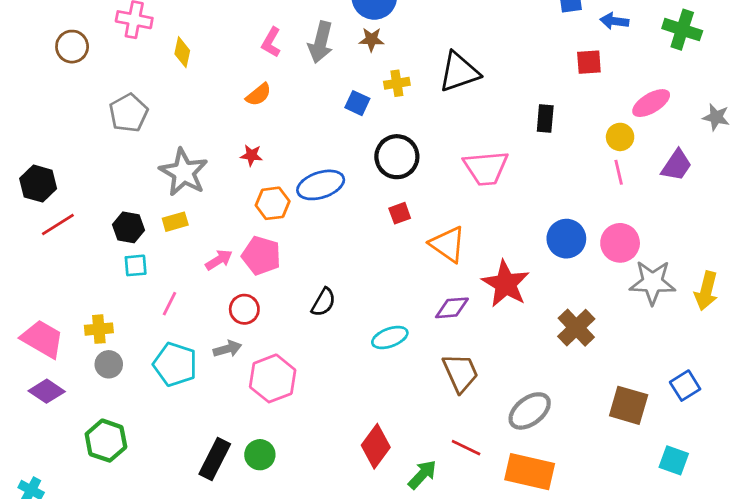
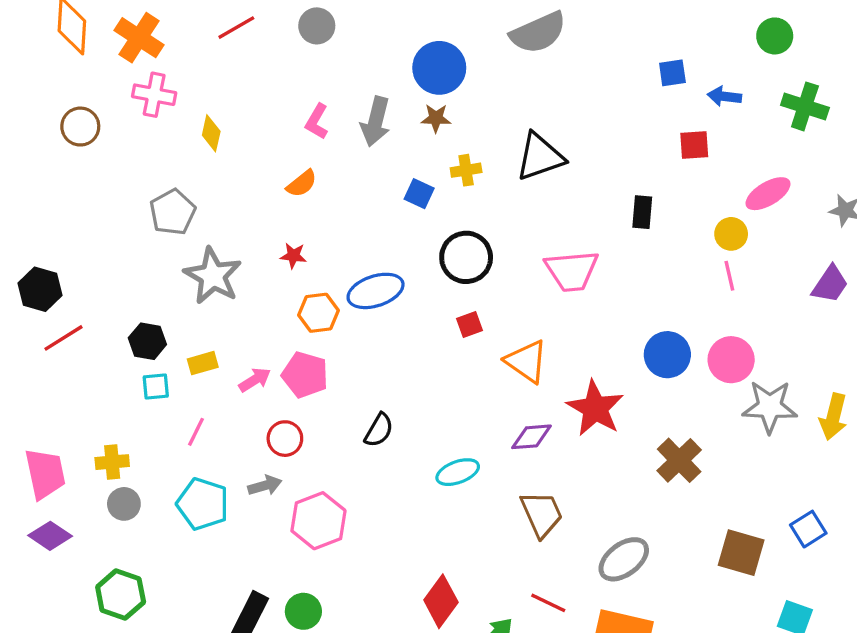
gray pentagon: (129, 113) -> (173, 212), moved
purple trapezoid: (677, 165) -> (830, 284), moved
yellow rectangle: (175, 222) -> (203, 363), moved
pink trapezoid: (42, 339) -> (45, 474), turned 48

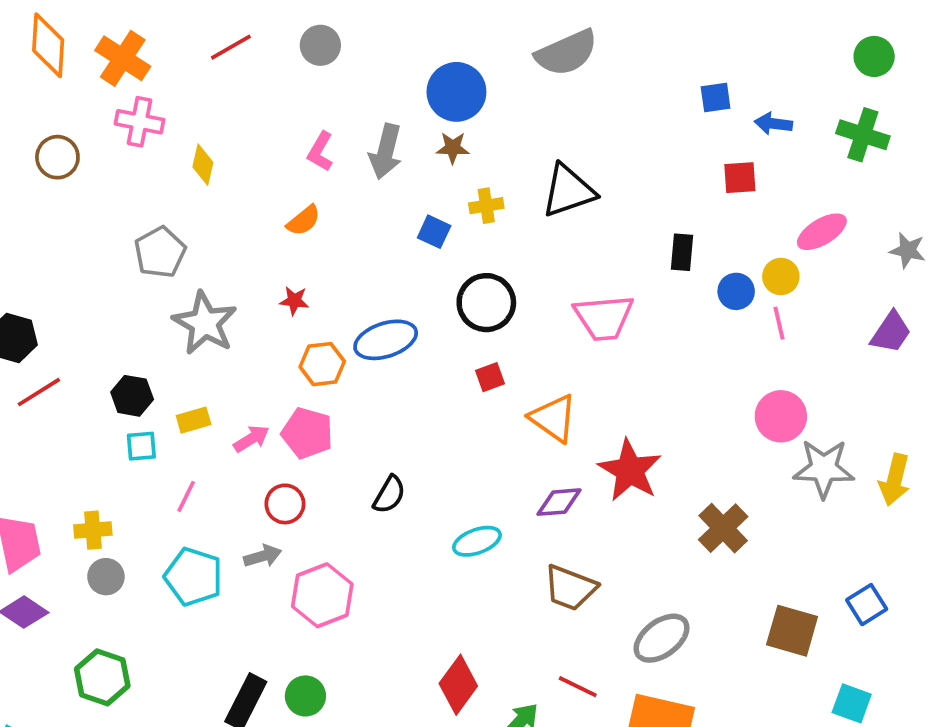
green circle: (775, 36) -> (874, 56), moved
blue circle: (667, 355) -> (736, 291), moved, size x0.7
brown trapezoid: (542, 514) -> (570, 588), turned 135

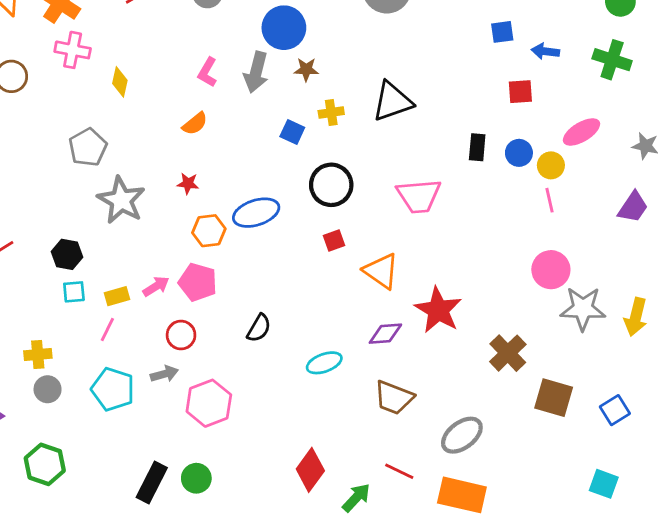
blue circle: (456, 92) -> (284, 28), moved
blue circle: (736, 291) -> (519, 153), moved
yellow rectangle: (194, 420) -> (117, 296), moved
brown square: (792, 631) -> (554, 398), moved

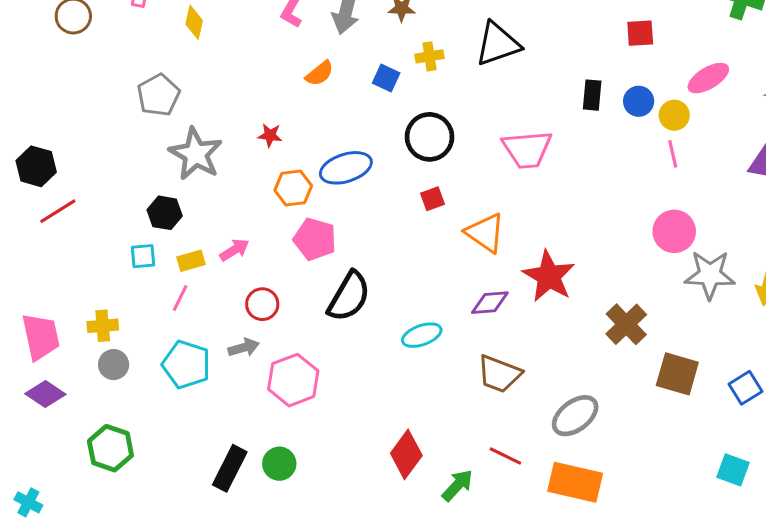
orange semicircle: (195, 124) -> (320, 73), moved
black hexagon: (67, 254) -> (165, 213), moved
pink pentagon: (198, 282) -> (315, 239), moved
black semicircle: (259, 328) -> (349, 296), size x1.6

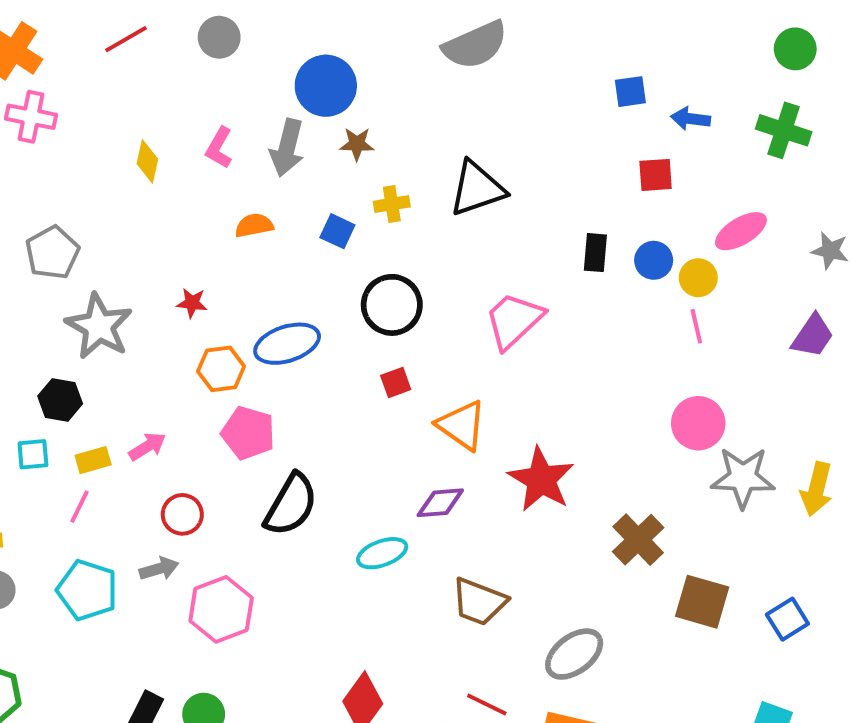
yellow diamond: (194, 22) -> (147, 161), moved
orange semicircle: (320, 73) -> (254, 225), turned -152
pink trapezoid: (527, 149) -> (514, 320), turned 142
purple diamond: (490, 303) -> (440, 503), moved

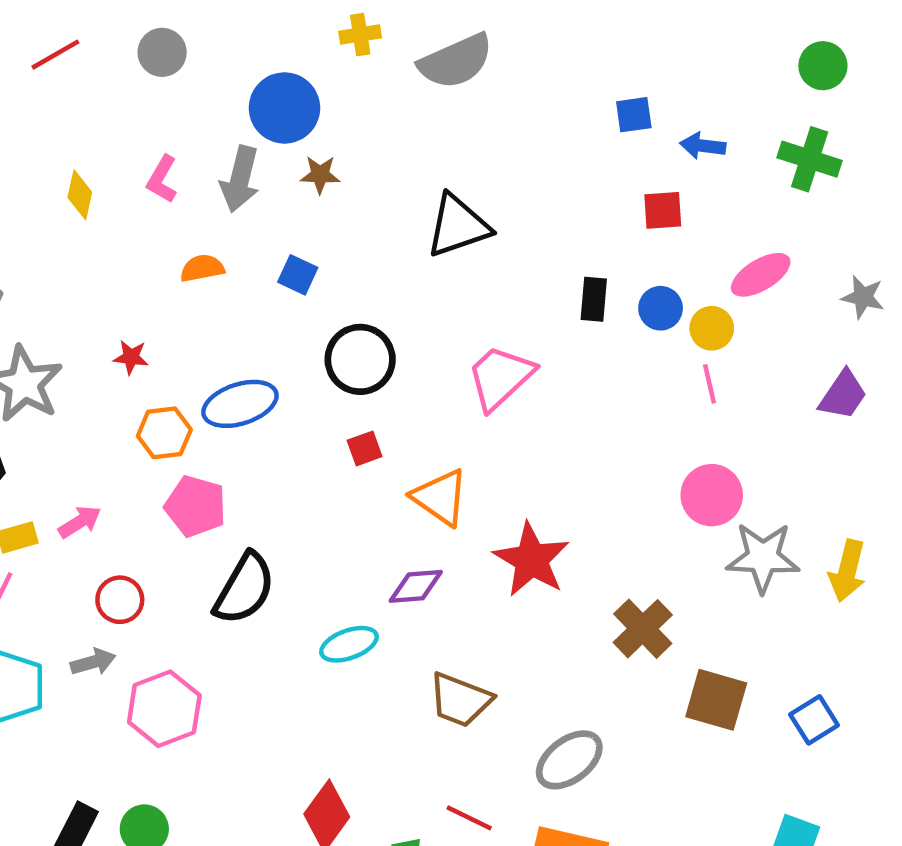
yellow cross: (392, 204) -> (360, 35), moved

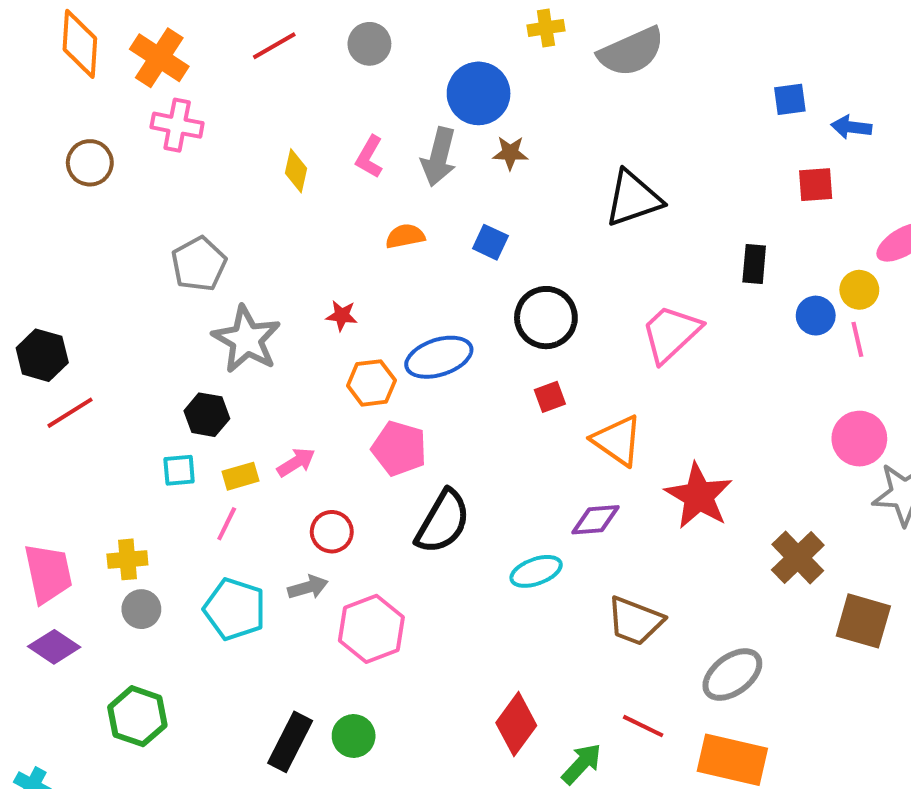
blue circle: (661, 308) -> (816, 316), moved

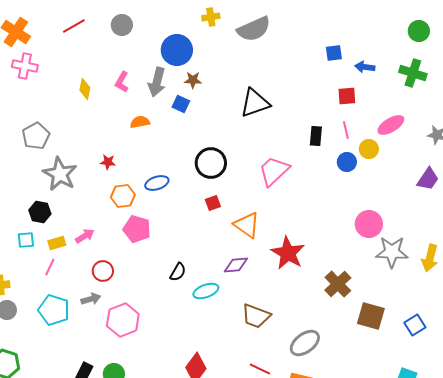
blue square: (490, 242) -> (181, 104), moved
pink line: (857, 339) -> (346, 130), moved
blue ellipse: (439, 357) -> (157, 183), size x0.7
black semicircle: (443, 522) -> (178, 272), moved, size x0.6

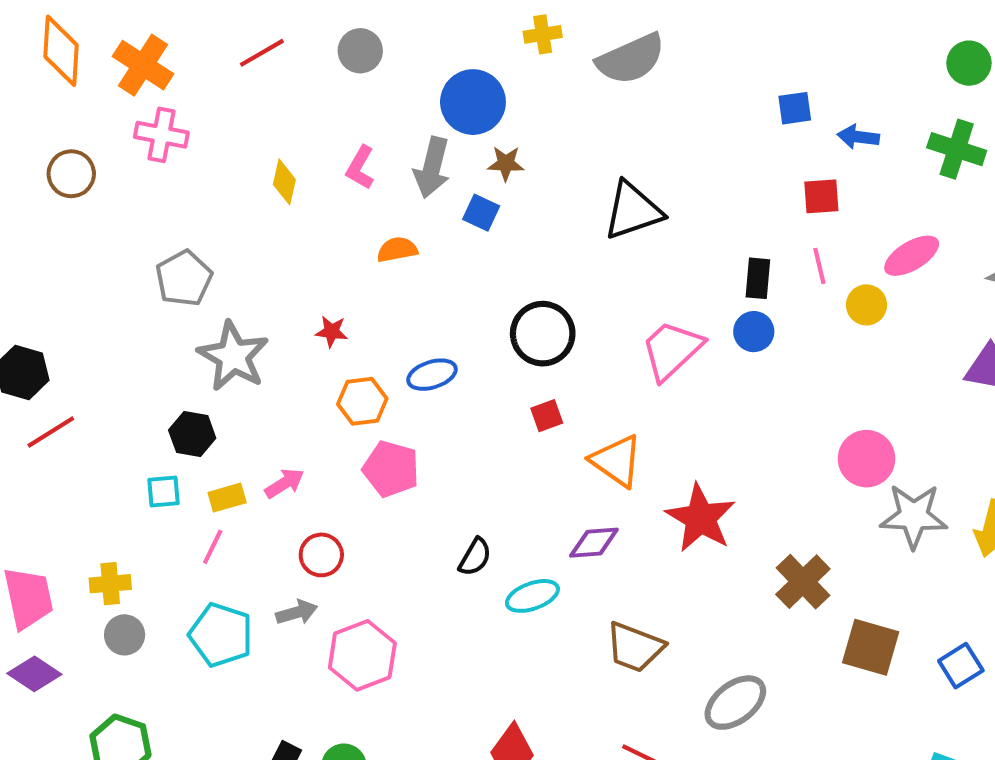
blue circle: (347, 162) -> (754, 332), moved

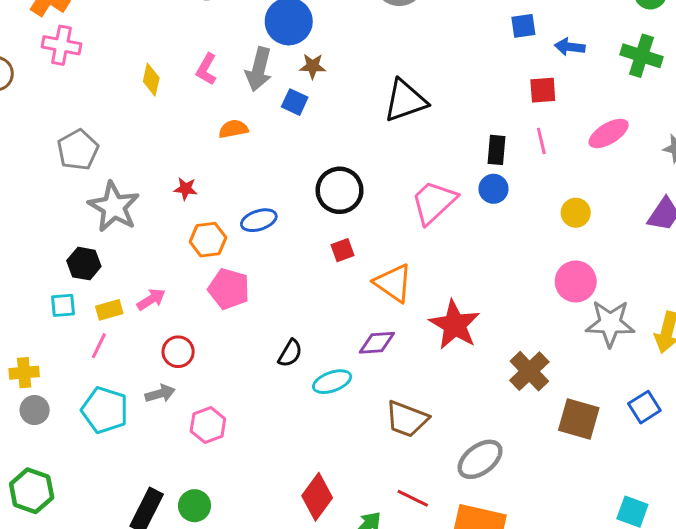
yellow circle: (867, 305) -> (576, 213), moved
pink hexagon: (362, 655) -> (208, 425), size x0.7
blue square: (961, 666) -> (644, 407), moved

